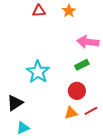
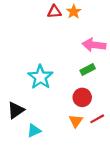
red triangle: (39, 11) -> (54, 12), moved
orange triangle: (71, 113) -> (76, 121), turned -40
cyan triangle: (23, 128) -> (34, 131), moved

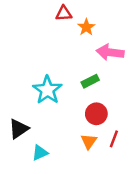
orange star: (74, 12) -> (86, 27), moved
green rectangle: (88, 70) -> (90, 81), moved
red line: (97, 119) -> (114, 139), turned -40

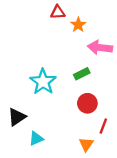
orange triangle: (89, 141) -> (86, 144), moved

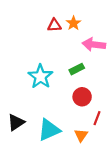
red triangle: (58, 12) -> (54, 25), moved
black triangle: (17, 117) -> (16, 122), moved
cyan triangle: (36, 139) -> (49, 130), moved, size x1.6

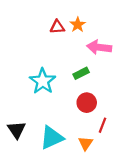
black triangle: (16, 122) -> (17, 130), turned -30

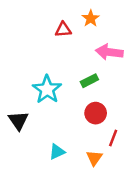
orange star: (78, 25) -> (91, 18), moved
black triangle: (17, 130) -> (18, 121), moved
cyan triangle: (52, 138) -> (57, 152), size x0.6

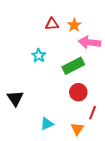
orange star: (91, 18) -> (74, 25), moved
green rectangle: (89, 81) -> (73, 66), size x1.5
cyan star: (47, 89) -> (39, 56), moved, size x0.6

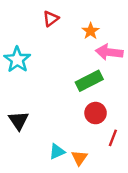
red triangle: (52, 24) -> (51, 19), moved, turned -32
cyan star: (39, 56) -> (17, 60), moved, size x1.5
orange triangle: (77, 129) -> (79, 158), moved

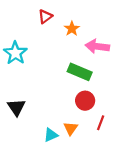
orange star: (91, 31) -> (72, 29), moved
green rectangle: (89, 81) -> (80, 72), turned 50
orange triangle: (79, 158) -> (71, 128), moved

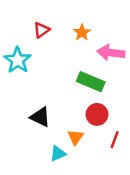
red triangle: (45, 16) -> (42, 30), moved
black triangle: (16, 107) -> (40, 117), moved, turned -30
orange triangle: (71, 128) -> (76, 137), moved

